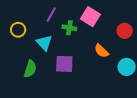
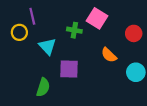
purple line: (51, 15) -> (32, 16), moved, turned -42
green semicircle: (30, 69) -> (43, 87), moved

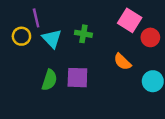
pink square: (97, 18) -> (130, 20), moved
cyan triangle: (47, 46) -> (52, 39), moved
green semicircle: (43, 87) -> (49, 80), moved

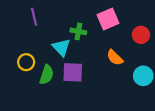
pink square: (130, 20) -> (108, 19), moved, turned 35
yellow circle: (21, 36) -> (26, 62), moved
cyan triangle: (52, 39) -> (61, 47), moved

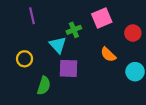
green cross: (78, 31) -> (74, 30), turned -32
green semicircle: (47, 75) -> (44, 86), moved

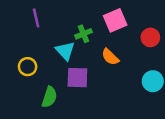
orange semicircle: (108, 54) -> (110, 57), moved

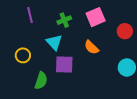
green cross: (83, 34) -> (64, 20), moved

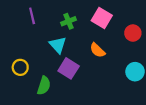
pink square: (96, 17) -> (102, 18), turned -36
yellow circle: (23, 55) -> (20, 67), moved
purple square: (64, 64) -> (69, 68), turned 30

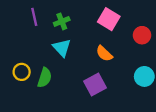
green cross: (69, 21) -> (62, 21), moved
purple square: (69, 68) -> (95, 84), moved, turned 30
green semicircle: (44, 86) -> (45, 78), moved

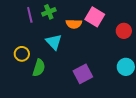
green cross: (62, 21) -> (49, 12), moved
orange semicircle: (104, 54) -> (74, 24), moved, turned -42
yellow circle: (22, 72) -> (22, 54), moved

